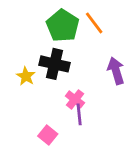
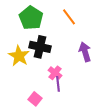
green pentagon: (63, 26) -> (31, 18), moved
yellow star: (26, 76) -> (19, 56), size x1.5

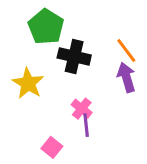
orange line: (69, 17) -> (126, 51), moved
black cross: (40, 47) -> (74, 57), moved

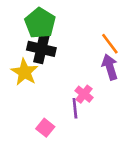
black cross: (74, 57) -> (41, 49), moved
pink cross: (82, 109) -> (84, 94), moved

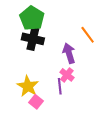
purple arrow: (110, 67) -> (69, 53), moved
yellow star: (25, 72) -> (28, 86), moved

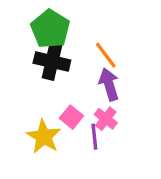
orange line: (88, 35) -> (106, 55), moved
pink square: (36, 102) -> (71, 117), moved

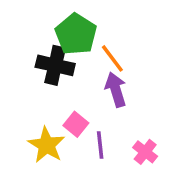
green pentagon: (50, 29) -> (76, 34), moved
pink cross: (106, 119) -> (145, 152), moved

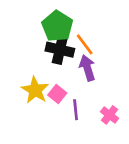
black cross: (55, 65) -> (60, 50), moved
yellow star: (46, 145) -> (35, 90), moved

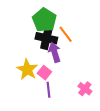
purple arrow: (87, 68) -> (55, 52), moved
purple line: (76, 110) -> (48, 90), moved

